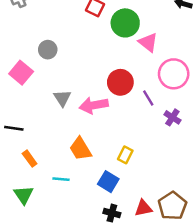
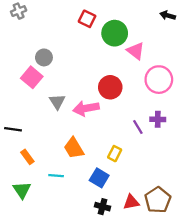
pink square: (21, 73) -> (32, 77), moved
purple line: (148, 98) -> (138, 127), moved
purple cross: (172, 117) -> (158, 119), turned -32

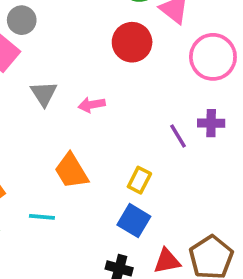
red circle: (110, 87) -> (132, 42), moved
pink arrow: (86, 108) -> (92, 105), size x0.6
blue square: (99, 178) -> (134, 221), moved

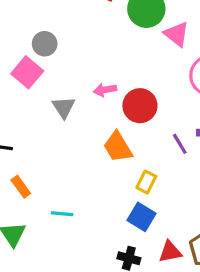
red circle: (132, 42) -> (140, 106), moved
pink arrow: (92, 105) -> (105, 90), moved
orange trapezoid: (71, 171) -> (118, 147), moved

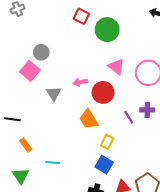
pink triangle: (176, 34) -> (116, 67), moved

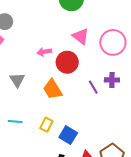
gray triangle: (54, 93) -> (17, 80), moved
yellow rectangle: (107, 142) -> (46, 125), moved
cyan line: (53, 162) -> (15, 122), moved

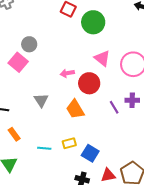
cyan line: (15, 122) -> (44, 148), moved
yellow rectangle: (46, 125) -> (69, 143), turned 48

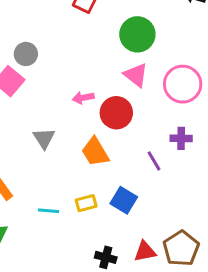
green circle: (93, 22) -> (137, 34), moved
purple line: (114, 107) -> (154, 161), moved
blue square: (90, 153) -> (124, 200), moved

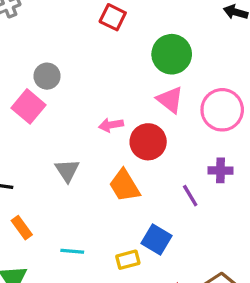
yellow rectangle: (86, 203) -> (128, 260), moved

